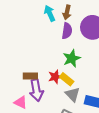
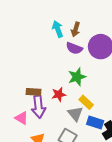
purple semicircle: (67, 31) -> (74, 48), turned 98
yellow rectangle: (67, 79) -> (86, 102), moved

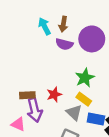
green star: (77, 77) -> (85, 78), moved

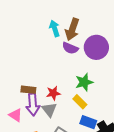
brown arrow: (63, 24) -> (72, 29), size x1.5
gray triangle: (74, 112) -> (49, 110), moved

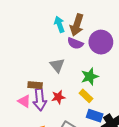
red star: (53, 93) -> (58, 97), moved
gray triangle: (49, 110) -> (57, 65), moved
pink triangle: (16, 115) -> (24, 101), moved

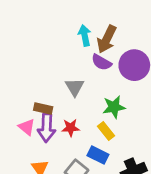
blue rectangle: (95, 116) -> (98, 155), moved

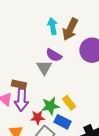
purple semicircle: (101, 62) -> (54, 55), moved
green star: (114, 107) -> (50, 106), moved
red star: (71, 128) -> (38, 118), moved

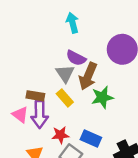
brown arrow: (70, 29) -> (88, 76), moved
yellow rectangle: (69, 103) -> (65, 98), moved
green star: (50, 106) -> (102, 97), moved

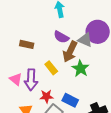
gray triangle: (65, 73) -> (85, 40), moved, turned -35
brown rectangle: (35, 96) -> (27, 44), moved
green star: (102, 97) -> (80, 68), turned -30

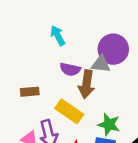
yellow rectangle: (51, 68) -> (69, 111), size x1.5
green star: (80, 68) -> (109, 124), moved

